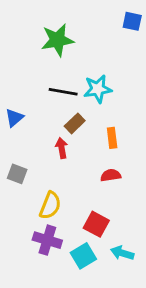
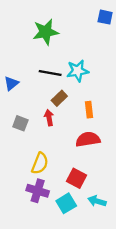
blue triangle: (14, 118) -> (11, 83), moved
gray square: (17, 174) -> (20, 123), moved
red semicircle: (111, 175) -> (88, 139), size x1.5

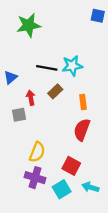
green star: (46, 32) -> (29, 25), moved
red arrow: (49, 118) -> (31, 98), moved
gray square: (20, 123) -> (19, 115), turned -32
red semicircle: (88, 139) -> (82, 130), turned -60

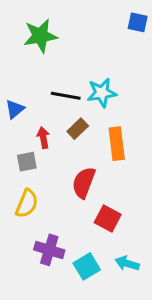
orange rectangle: (83, 102) -> (117, 144), size x1.5
red semicircle: (82, 130) -> (84, 183), moved
yellow semicircle: (37, 152) -> (27, 204), moved
red square: (71, 166) -> (108, 219), moved

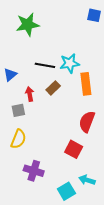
orange rectangle: (117, 144) -> (86, 84), moved
red semicircle: (84, 183) -> (87, 122), moved
cyan square: (87, 266) -> (66, 191), moved

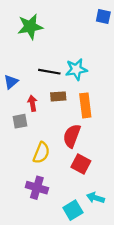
orange rectangle: (86, 84) -> (85, 105), moved
brown rectangle: (53, 88) -> (58, 96), turned 40
red semicircle: (87, 122) -> (72, 136), moved
yellow semicircle: (18, 139) -> (41, 153), moved

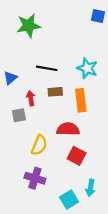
cyan star: (76, 69) -> (87, 68), moved, turned 30
red semicircle: (72, 136) -> (68, 129), turned 70
cyan arrow: (95, 198) -> (90, 188), turned -98

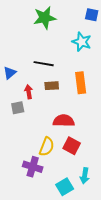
green star: (29, 26) -> (45, 18), moved
cyan star: (87, 68) -> (82, 42), moved
orange rectangle: (81, 100) -> (81, 83), moved
yellow semicircle: (39, 145) -> (47, 147), moved

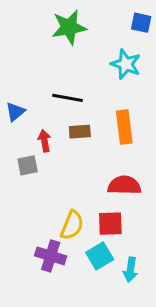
red semicircle: (64, 121) -> (124, 185), moved
red square: (72, 146) -> (110, 224), turned -30
cyan square: (65, 187) -> (100, 256), moved

